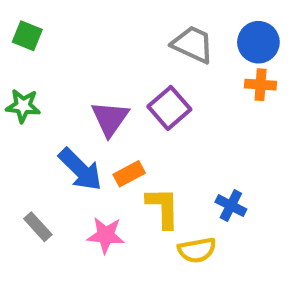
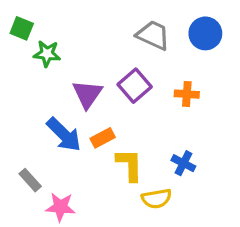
orange cross: (261, 85) -> (187, 94), moved
green star: (23, 106) -> (47, 54), moved
pink star: (106, 235) -> (60, 207), moved

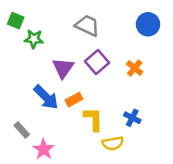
gray trapezoid: (153, 35) -> (87, 25), moved
orange cross: (187, 94) -> (135, 68), turned 35
pink star: (60, 207) -> (44, 149), turned 30

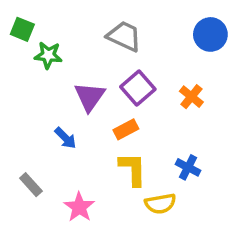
blue arrow: (46, 97) -> (65, 138), size x0.6
orange rectangle: (74, 100) -> (126, 129), moved
pink star: (44, 149) -> (79, 207), moved

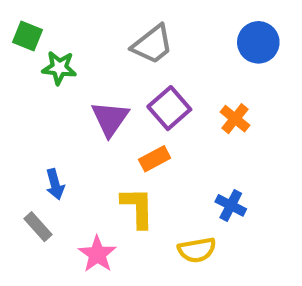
gray trapezoid: (124, 36) -> (152, 44), turned 117
blue arrow: (65, 138) -> (55, 184), moved, turned 30
yellow L-shape: (133, 169) -> (138, 208), moved

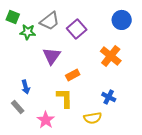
gray trapezoid: (152, 44) -> (50, 21), moved
purple square: (169, 108) -> (77, 29), moved
orange cross: (235, 119) -> (111, 56), size x1.5

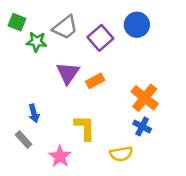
blue circle: (122, 20) -> (137, 25), moved
orange cross: (111, 56) -> (145, 98), moved
orange rectangle: (73, 75) -> (95, 81), moved

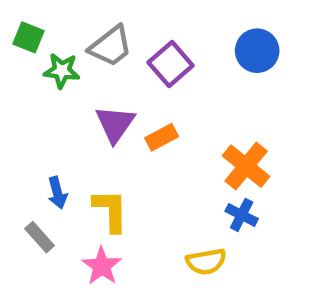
blue circle: (137, 25) -> (257, 51), moved
yellow L-shape: (85, 128) -> (111, 211), moved

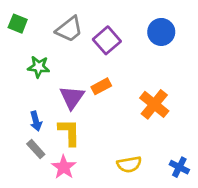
green star: (62, 71) -> (39, 67), moved
purple triangle: (115, 124) -> (72, 97), moved
blue cross: (242, 215) -> (179, 167), moved
gray rectangle: (40, 237) -> (36, 149), moved

